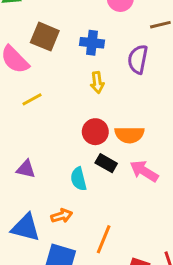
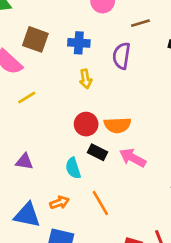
orange line: (104, 239) -> (100, 203), moved, turned -50

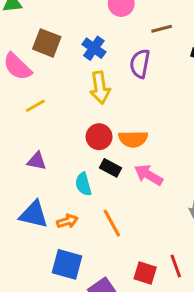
blue cross: (79, 43) -> (94, 48), turned 30
yellow arrow: (86, 79) -> (100, 88), size x1.5
purple triangle: (24, 162) -> (37, 161), moved
blue triangle: (27, 215) -> (34, 214), moved

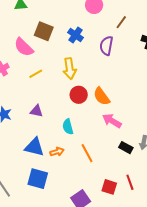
brown line: (162, 29) -> (121, 22), turned -40
yellow arrow: (100, 88) -> (70, 69), moved
orange semicircle: (133, 139) -> (102, 96), turned 54
black rectangle: (111, 168) -> (126, 148), moved
blue square: (67, 264) -> (38, 179), moved

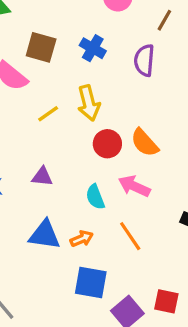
yellow line: (36, 74) -> (48, 114), moved
pink arrow: (112, 121) -> (134, 186), moved
blue square: (38, 179) -> (91, 282), moved
red square: (109, 187) -> (166, 301), moved

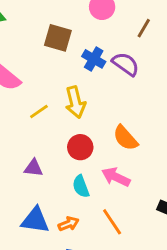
brown square: (41, 47) -> (58, 38), moved
blue cross: (93, 48) -> (94, 59), moved
purple semicircle: (144, 60) -> (126, 64), turned 120
red circle: (107, 144) -> (80, 147), moved

